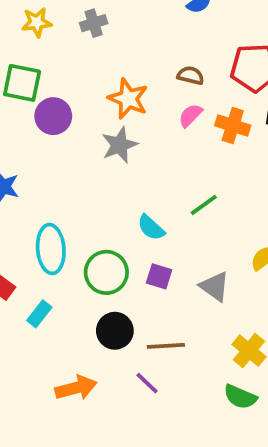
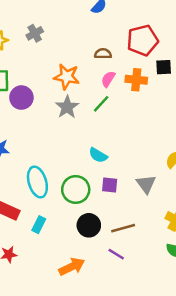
green line: (204, 205) -> (101, 104), moved
gray triangle: (215, 286) -> (146, 184), turned 30

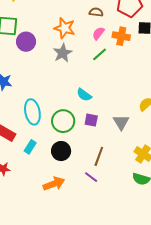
green line: (101, 104) -> (100, 54), moved
black circle: (89, 225) -> (61, 151), moved
brown line: (123, 228) -> (99, 156), turned -60

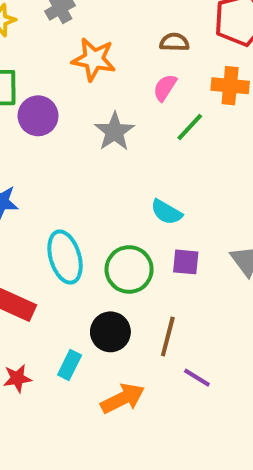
orange star: (65, 28) -> (94, 59), moved
pink semicircle: (98, 33) -> (165, 88), moved
cyan rectangle: (30, 147) -> (70, 365), moved
black circle: (61, 151) -> (110, 332), moved
brown line: (99, 156) -> (168, 337), moved

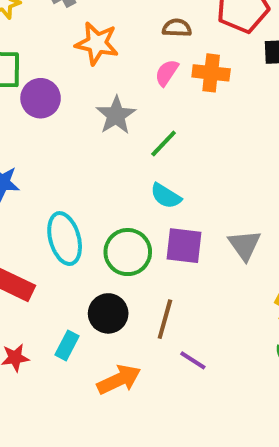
orange cross: (230, 86) -> (211, 73), moved
green line: (190, 127) -> (164, 144), moved
purple square: (186, 262) -> (184, 246), size x1.4

